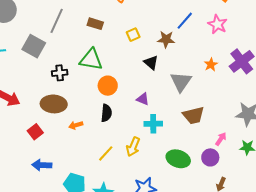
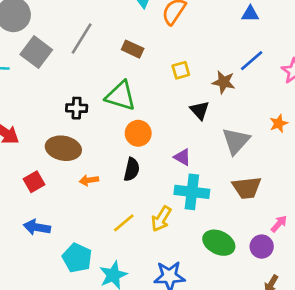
gray square: (34, 46) -> (36, 52), moved
cyan cross: (153, 124) -> (192, 192), size x1.4

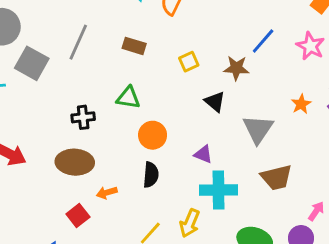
green triangle: (121, 96) -> (128, 98), size x0.7
red square: (34, 182) -> (78, 216), moved

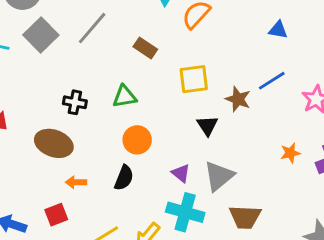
yellow square: (189, 62) -> (194, 79), size x1.5
green triangle: (128, 98) -> (125, 97), turned -35
gray triangle: (258, 129) -> (219, 176), moved
red square: (78, 216) -> (56, 215), moved

